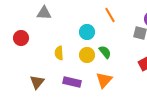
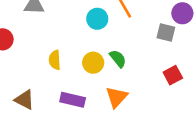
cyan circle: (87, 32) -> (97, 19), moved
brown triangle: (37, 82) -> (25, 100), turned -42

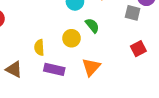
green semicircle: (118, 59) -> (92, 26), moved
yellow semicircle: (55, 60) -> (39, 47), moved

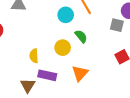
brown triangle: (14, 69) -> (28, 85), moved, turned 35

